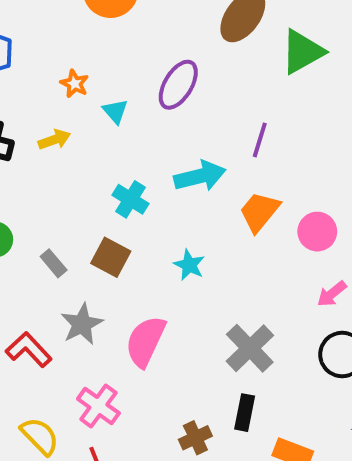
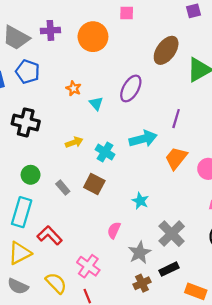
yellow arrow: (54, 140) -> (74, 142), moved
cyan star: (189, 265) -> (140, 201), moved
gray star: (82, 324) -> (140, 253), moved
pink semicircle: (145, 341) -> (114, 230), size x0.6
black rectangle: (245, 413) -> (169, 269), turned 54

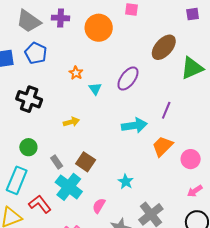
cyan cross: (105, 152) -> (69, 187), moved, size x1.5

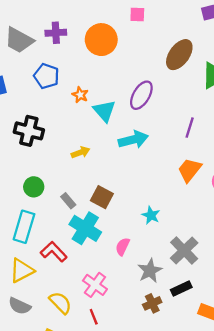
blue pentagon: (36, 53) -> (46, 76), moved
cyan triangle: (95, 89) -> (104, 111), size x1.5
cyan arrow: (134, 125) -> (133, 140), moved

